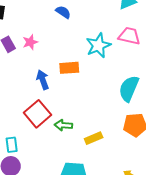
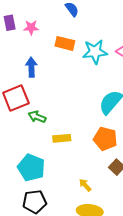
orange rectangle: (69, 68) -> (65, 43), moved

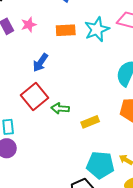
blue arrow: (31, 67) -> (40, 62), turned -126
cyan pentagon: (31, 168) -> (100, 165), moved

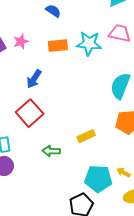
cyan star: (97, 29) -> (89, 43), turned 30
green arrow: (60, 108) -> (51, 151), moved

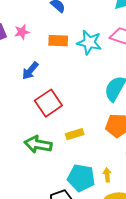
red square: (30, 113) -> (48, 103), moved
green arrow: (51, 151) -> (38, 144), size x1.5
yellow arrow: (124, 173) -> (107, 175), turned 48

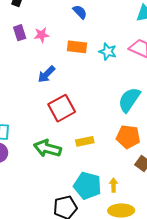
cyan star: (89, 42) -> (108, 52), size x0.7

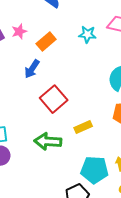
orange rectangle: (77, 47) -> (46, 42), moved, turned -36

